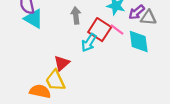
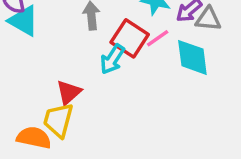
pink line: (117, 30) -> (158, 38), turned -72
yellow trapezoid: (55, 80) -> (58, 120), turned 40

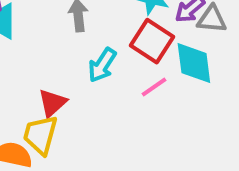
red square: (130, 38) -> (152, 41), moved
pink line: (158, 38) -> (154, 87), moved

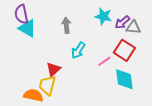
red square: (152, 41) -> (124, 50), moved
cyan diamond: (194, 63) -> (124, 79), moved

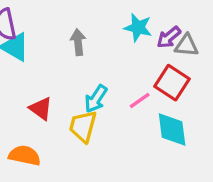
cyan arrow: (78, 50) -> (96, 99), moved
red triangle: (53, 69) -> (41, 109), moved, turned -42
yellow trapezoid: (47, 85) -> (83, 126), moved

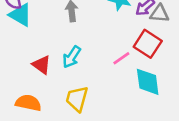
cyan arrow: (96, 99) -> (72, 57), moved
yellow trapezoid: (83, 126) -> (77, 99), moved

